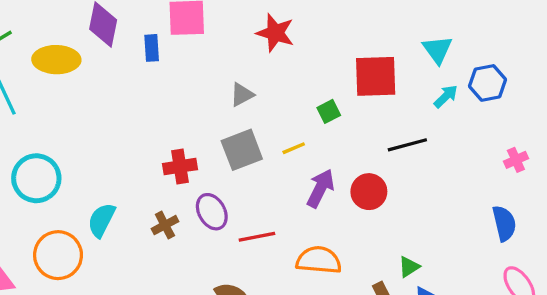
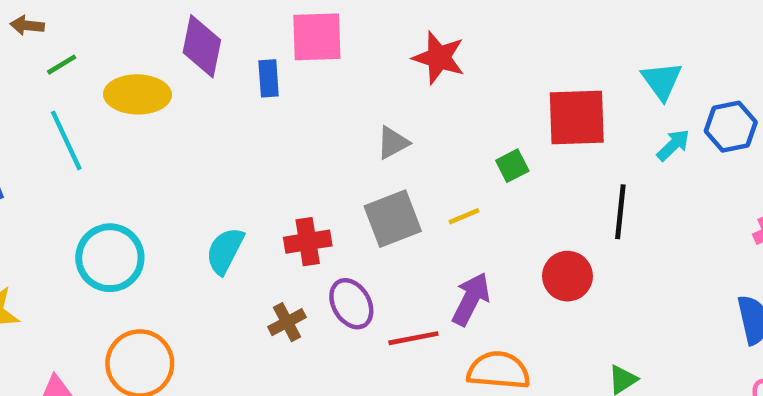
black line: (407, 145) -> (620, 212), turned -69
purple arrow: (320, 188) -> (471, 299), moved
cyan semicircle: (101, 220) -> (225, 251), moved

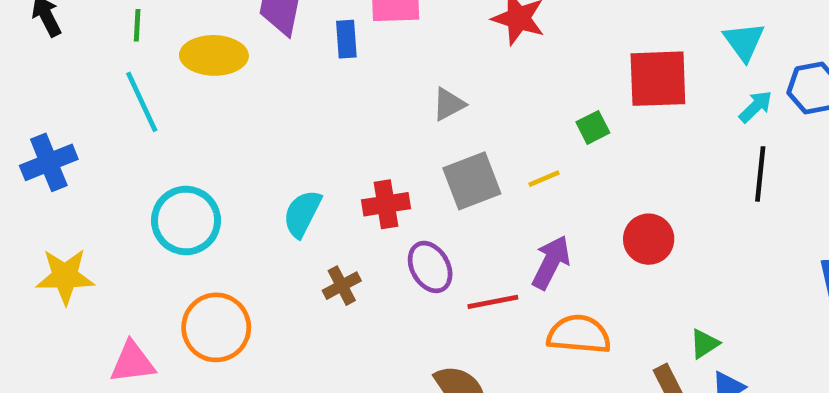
green line: (62, 65) -> (137, 25), turned -56
gray triangle: (393, 143) -> (449, 104), moved
black line: (620, 212) -> (760, 174), moved
brown cross: (287, 322) -> (342, 286), moved

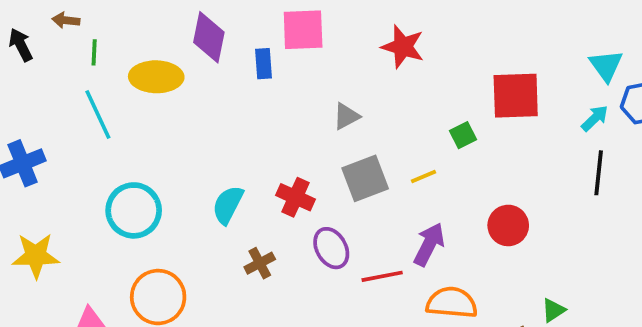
cyan triangle: (744, 41) -> (606, 65), moved
red cross: (386, 204) -> (295, 197), turned 33

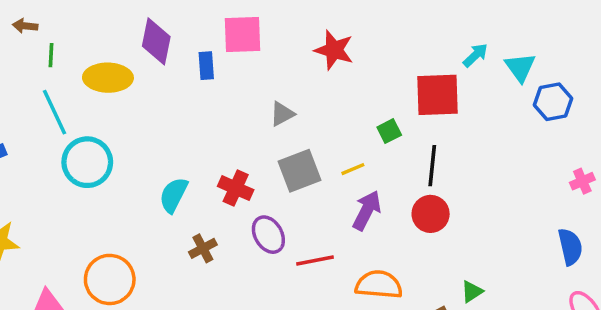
cyan arrow: (595, 118) -> (475, 55), moved
black line: (599, 173) -> (432, 166), moved
cyan circle: (134, 210) -> (87, 162), moved
purple arrow: (429, 244) -> (367, 210), moved

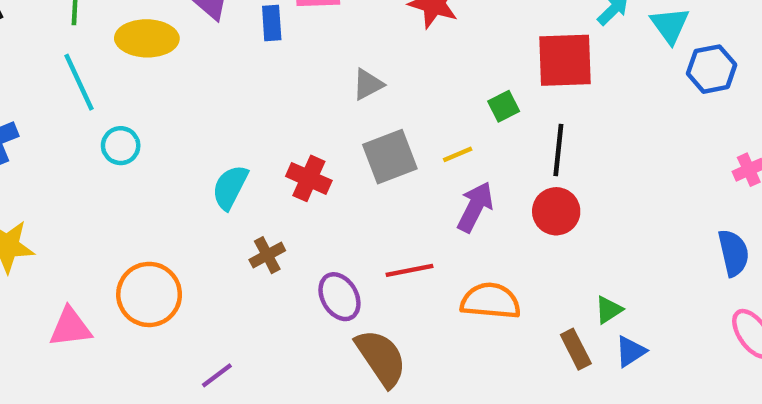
cyan circle: (87, 162) -> (121, 146), size x0.6
purple ellipse: (268, 235) -> (339, 297), moved

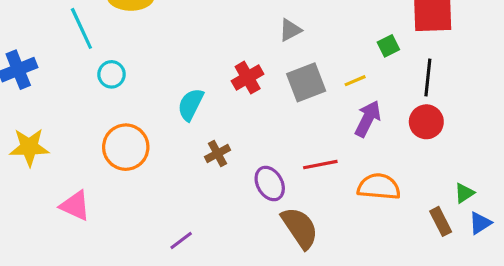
red cross: (309, 178) -> (248, 78), moved, turned 36
orange circle: (149, 294) -> (126, 147), moved
pink triangle: (70, 327) -> (75, 206), turned 32

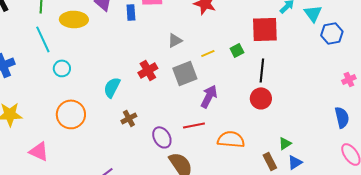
yellow line: (355, 81) -> (208, 53), moved
purple arrow: (368, 119) -> (209, 96), moved

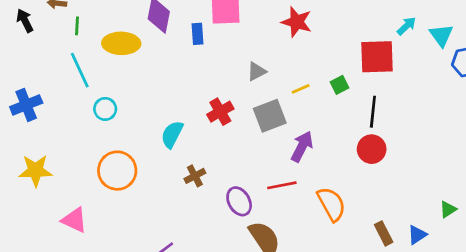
orange semicircle: (231, 139) -> (331, 204), turned 56
green triangle: (285, 143) -> (448, 209), moved

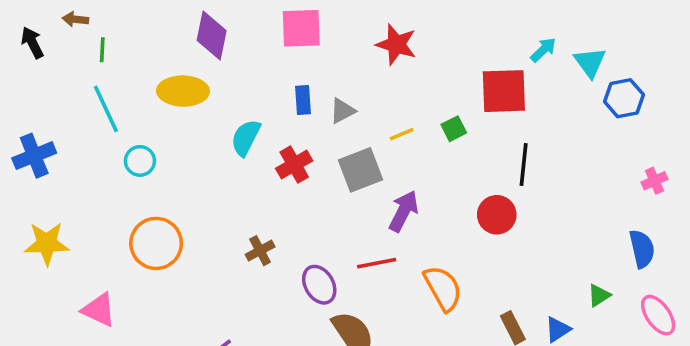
blue rectangle: (198, 34) -> (303, 100), moved
yellow ellipse: (121, 43) -> (183, 91), moved
black line: (373, 112) -> (524, 165), moved
cyan semicircle: (172, 134) -> (246, 138), moved

